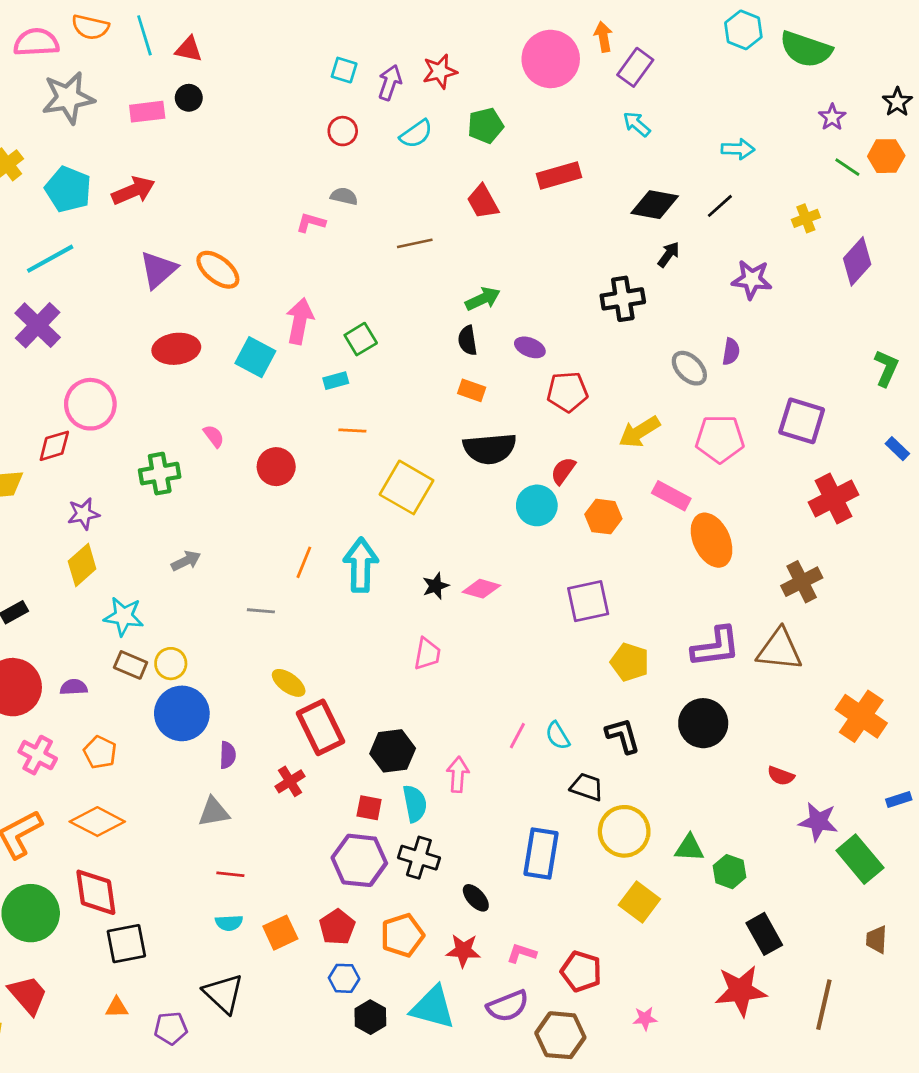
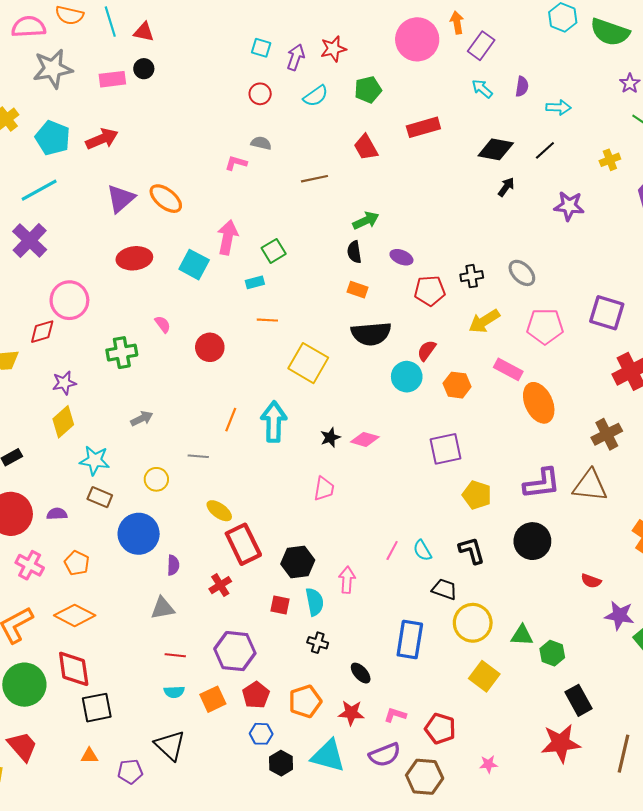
black cross: (623, 299) -> (472, 276), moved, size x0.7
purple semicircle: (731, 352) -> (522, 87), moved
yellow circle: (171, 664) -> (156, 479), moved
black cross: (419, 858) -> (318, 643), size x0.7
purple hexagon: (359, 860) -> (235, 651), moved

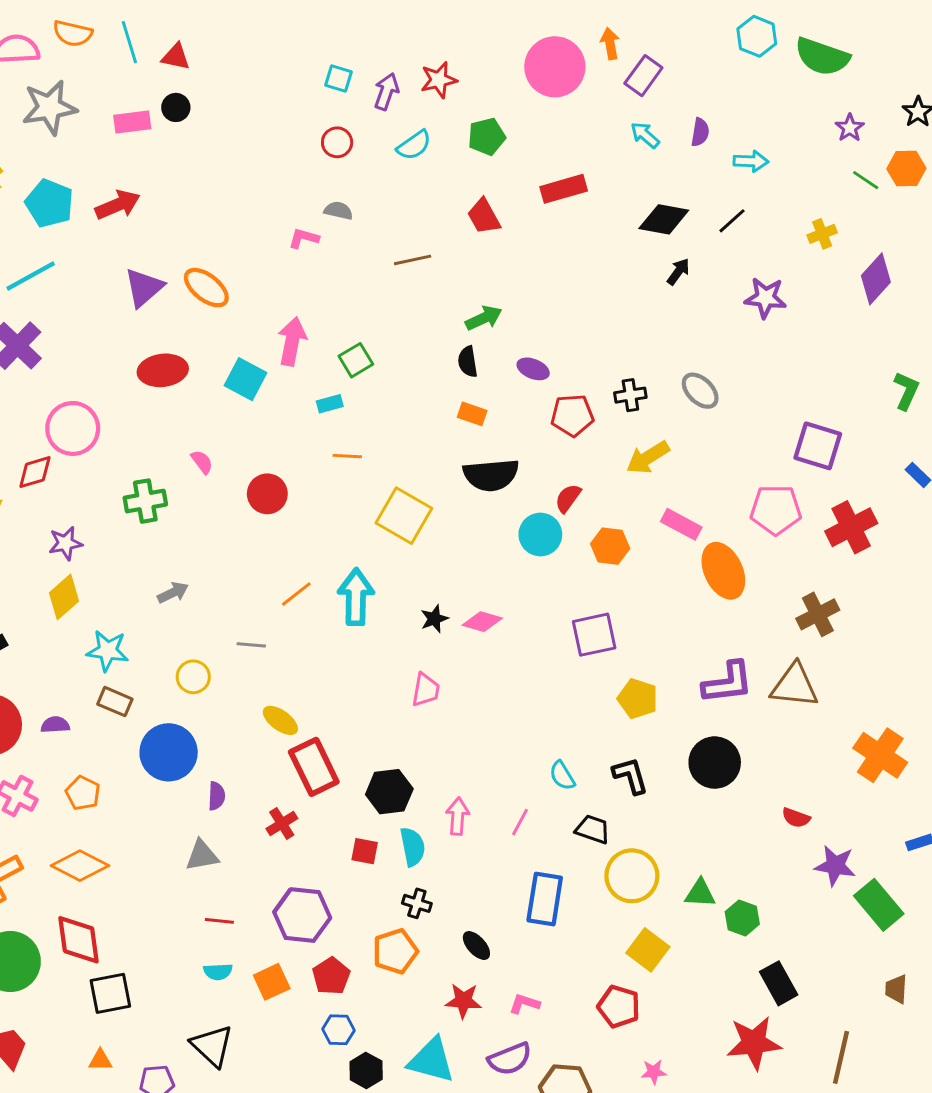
pink pentagon: (545, 326) -> (776, 510), moved
orange line: (231, 420) -> (296, 594), turned 30
pink line: (392, 551) -> (520, 822), moved
orange pentagon: (305, 701) -> (395, 951), moved
red pentagon: (440, 729) -> (619, 1007), moved

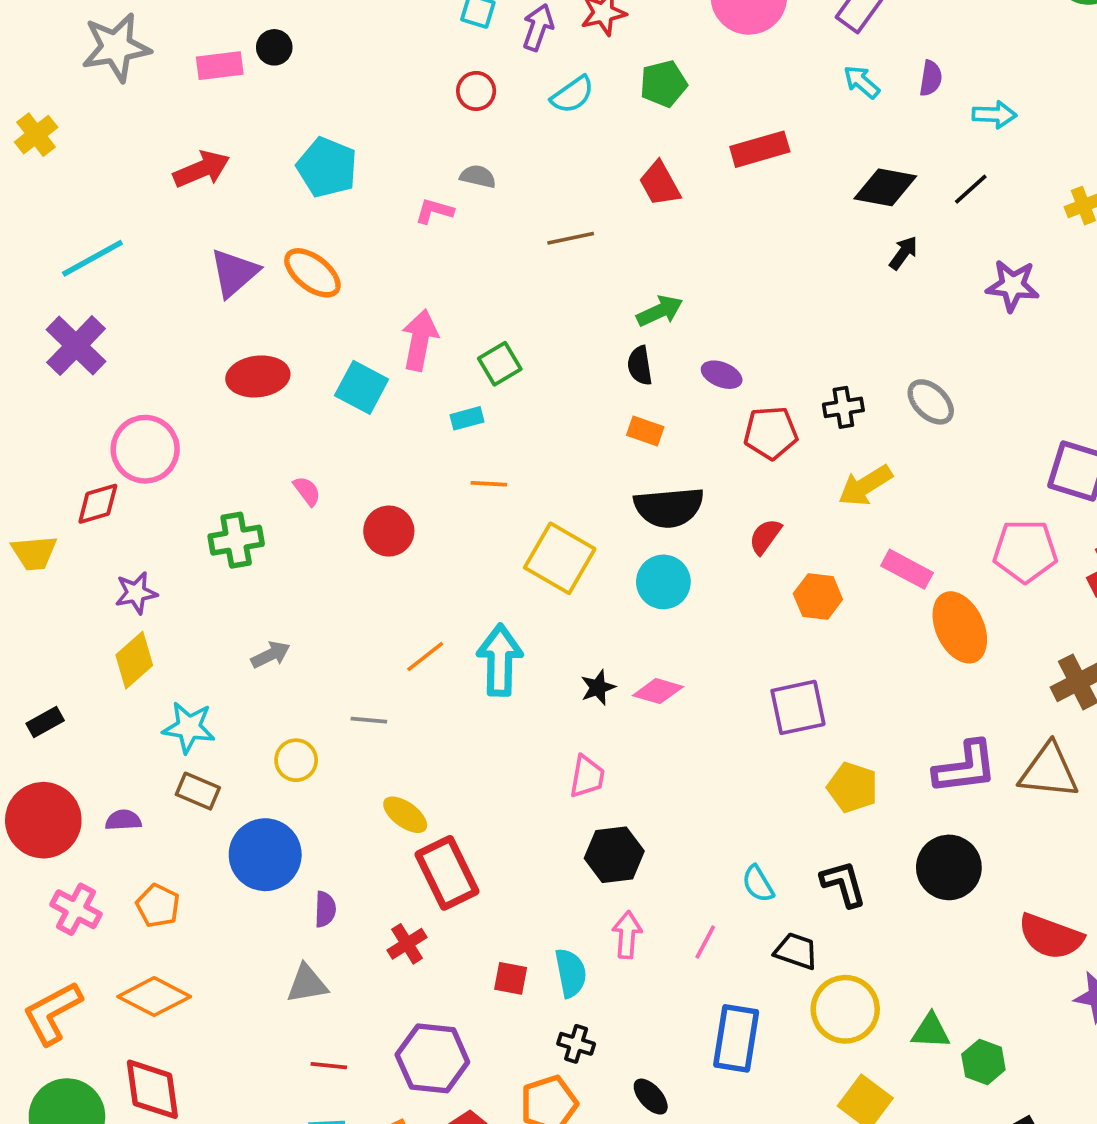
cyan pentagon: (49, 203) -> (327, 167), moved
cyan circle: (540, 534) -> (663, 582), moved
black hexagon: (389, 792) -> (614, 855), moved
red semicircle: (796, 818) -> (1051, 937), size x1.8

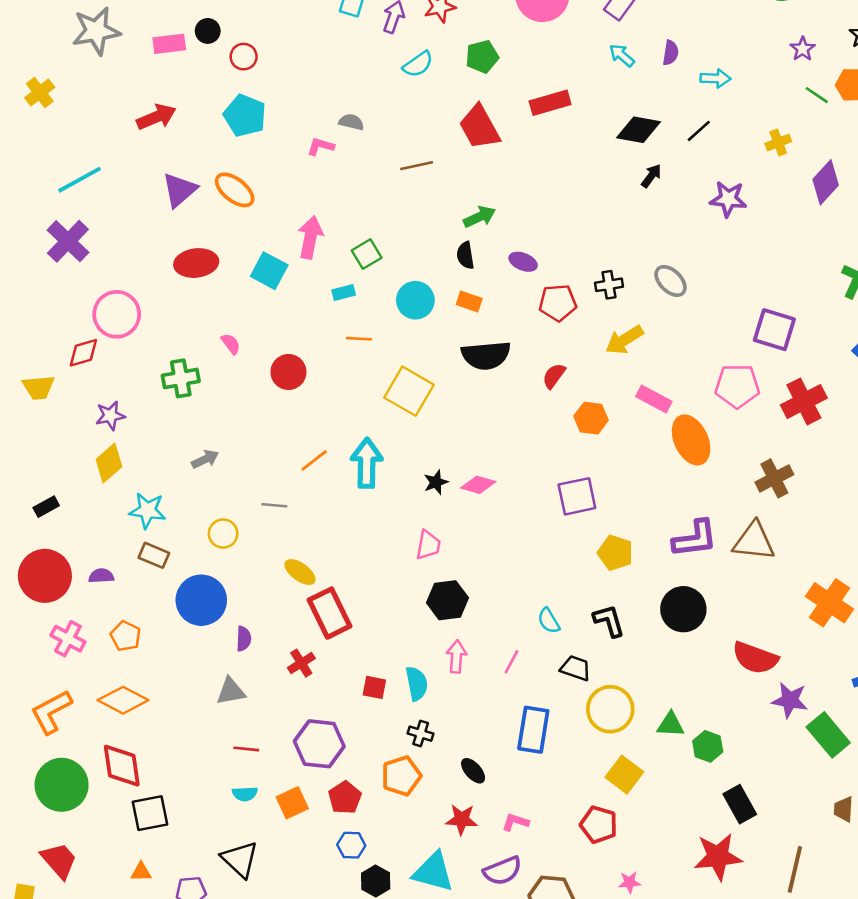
red circle: (476, 91) -> (244, 57), moved
red trapezoid: (660, 184) -> (480, 127), size x1.4
cyan circle: (663, 582) -> (415, 300), moved

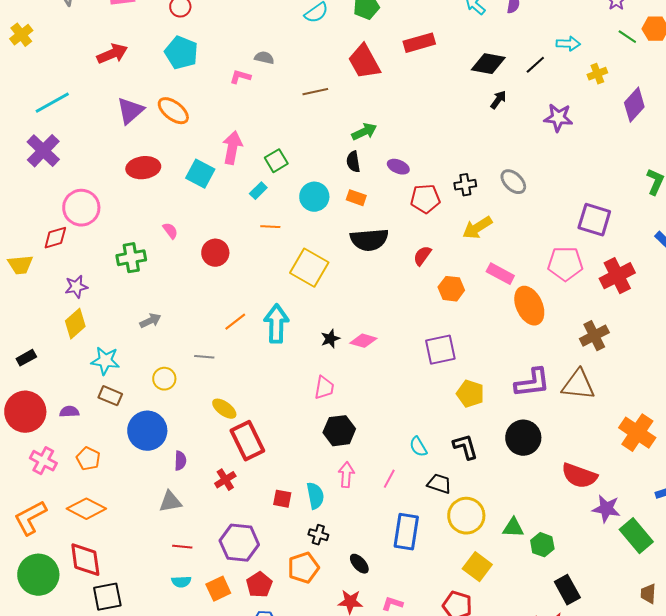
cyan arrow: (715, 78) -> (568, 44), moved
cyan rectangle: (344, 293) -> (258, 191), turned -30

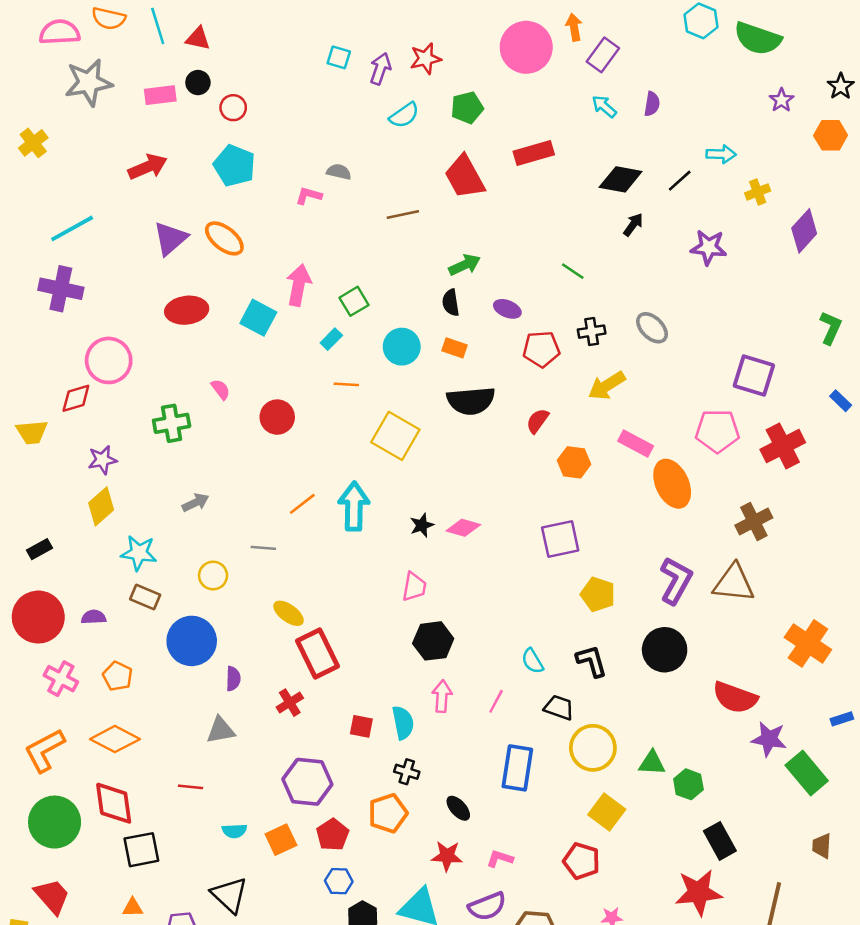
green line: (627, 37) -> (573, 271), moved
purple cross: (43, 151) -> (61, 289), turned -32
purple L-shape: (532, 383) -> (676, 581), turned -54
red line: (182, 547) -> (190, 787), moved

